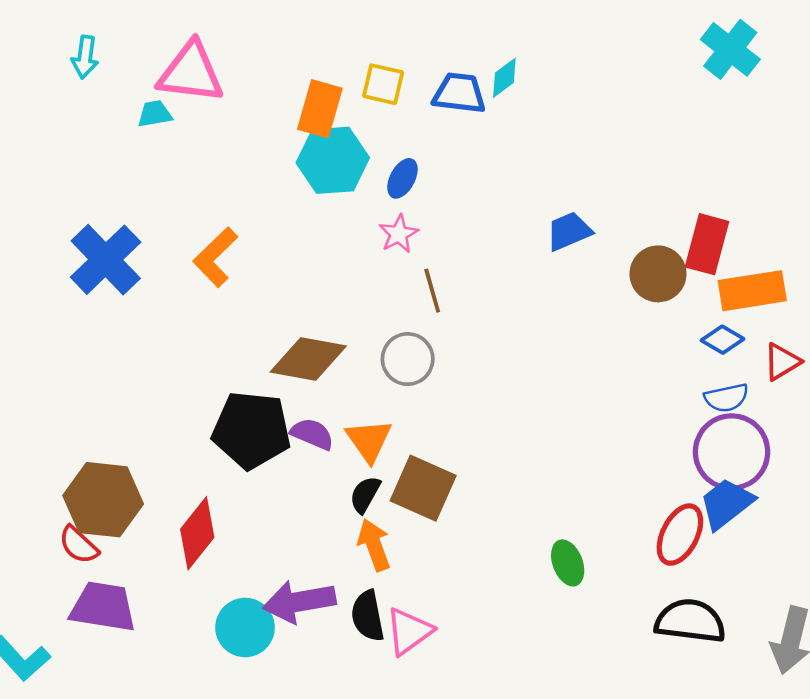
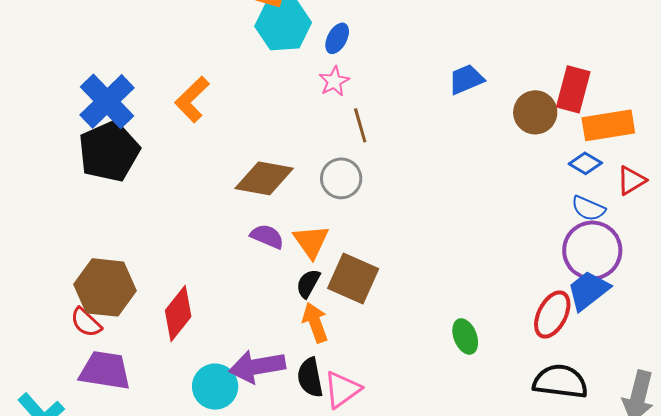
blue semicircle: (726, 398) -> (588, 208), turned 36
black pentagon: (251, 430) -> (109, 151), moved, turned -30

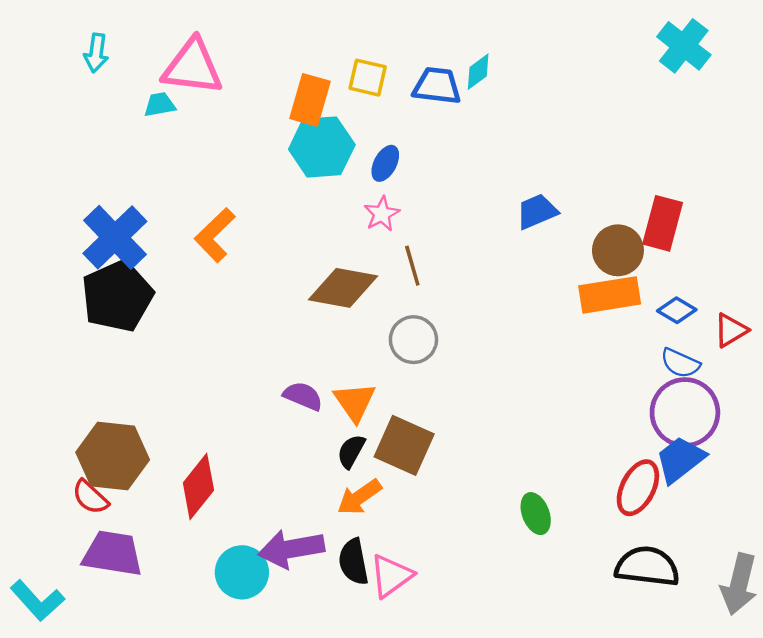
orange rectangle: (608, 125) -> (610, 295), moved
brown diamond: (264, 178) -> (343, 288), moved
gray circle: (341, 178) -> (413, 340), moved
orange arrow: (315, 322) -> (359, 497), turned -105

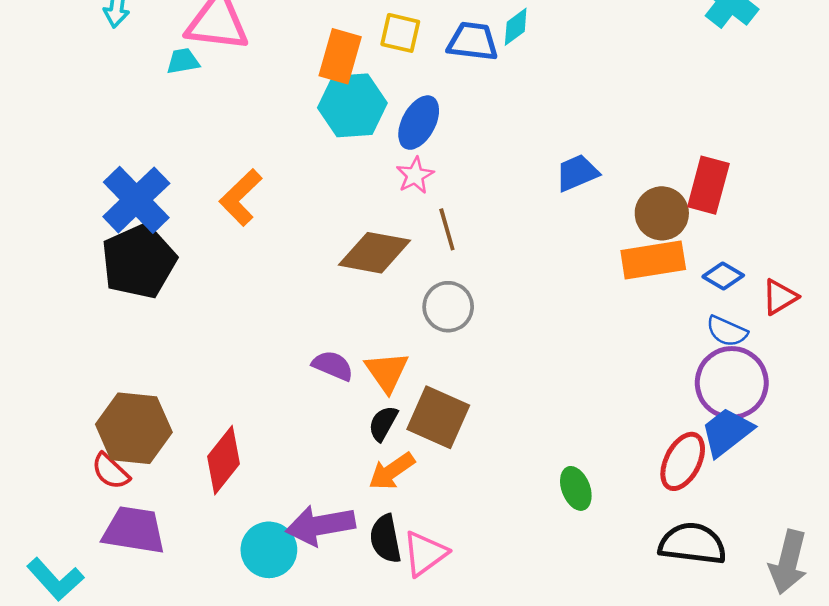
blue ellipse: (385, 163) -> (419, 123), size x1.4

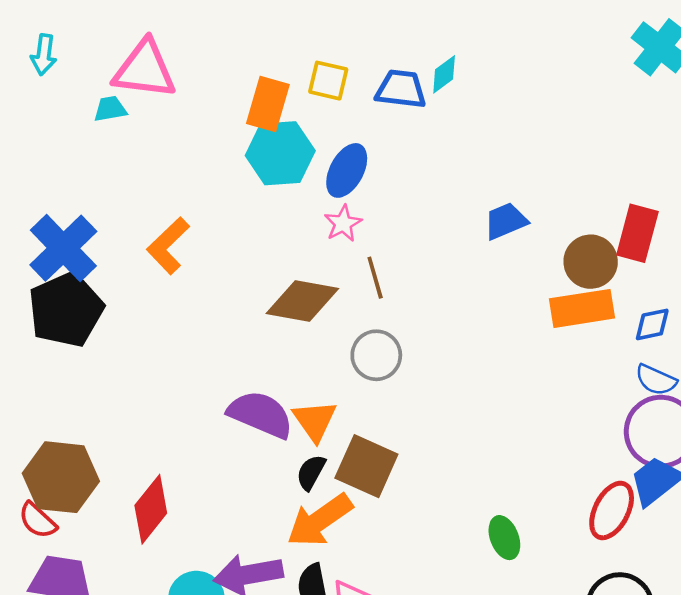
blue diamond: (723, 276) -> (652, 324), turned -42
purple semicircle: (333, 366) -> (260, 414), size x1.6
orange arrow: (392, 471) -> (320, 520), size x1.4

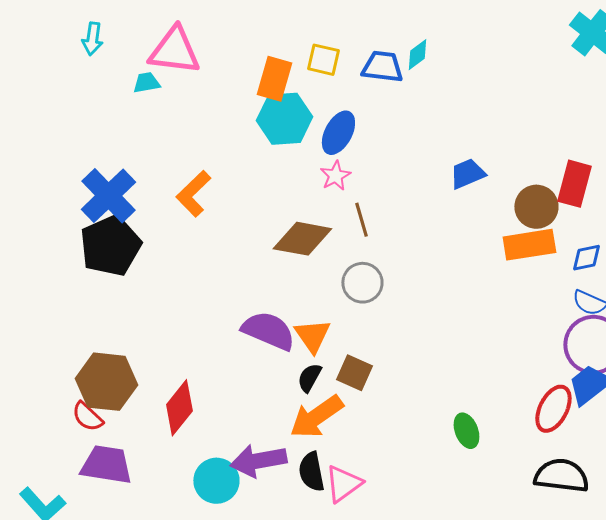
brown square: (366, 466) -> (354, 373), size x0.7

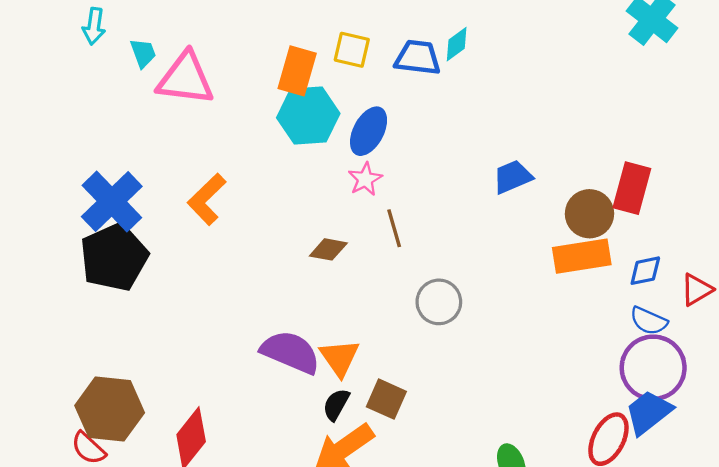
pink triangle: (174, 51) -> (186, 79), moved
cyan trapezoid: (146, 83) -> (143, 53), moved, turned 80
brown diamond: (302, 239) -> (328, 249), size x0.6
gray circle: (362, 283) -> (439, 302), moved

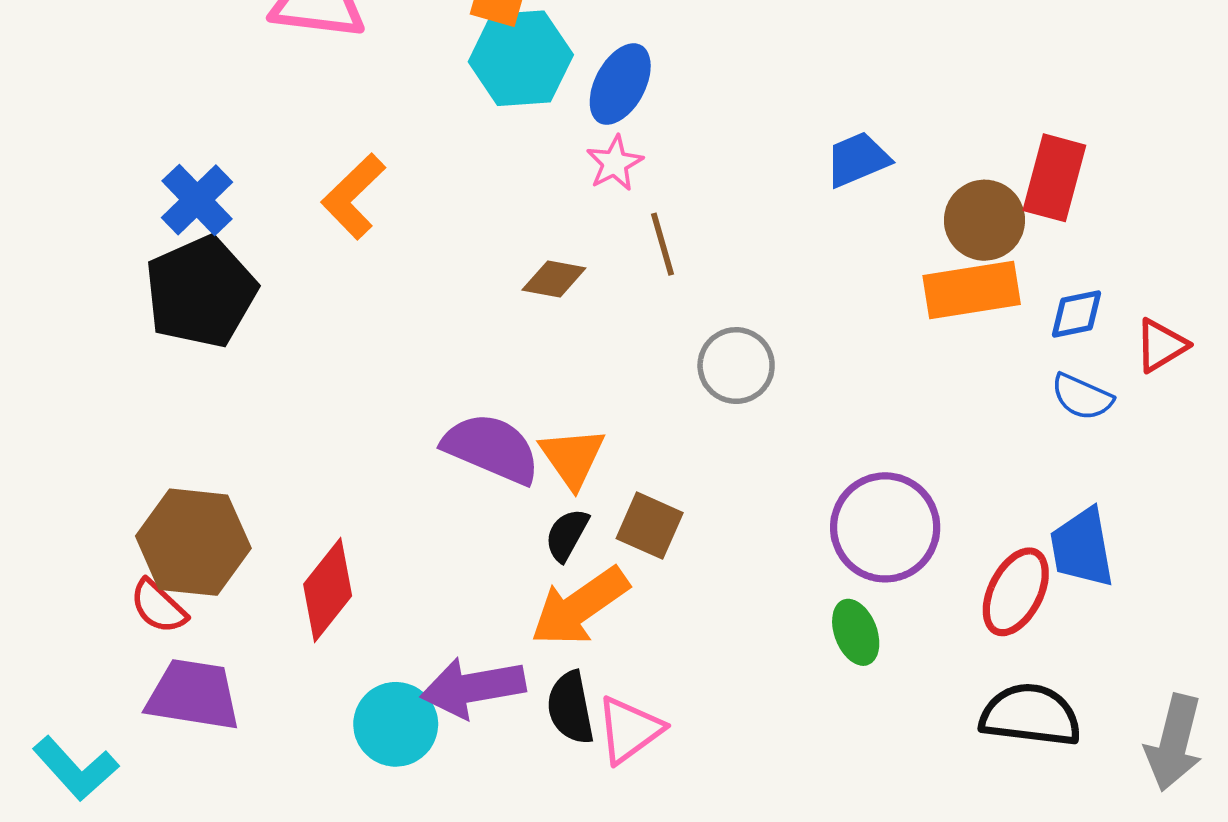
blue cross: (112, 201) -> (197, 200), size x0.7
purple circle: (653, 368) -> (885, 527), moved
blue trapezoid: (649, 412) -> (1082, 548), turned -62

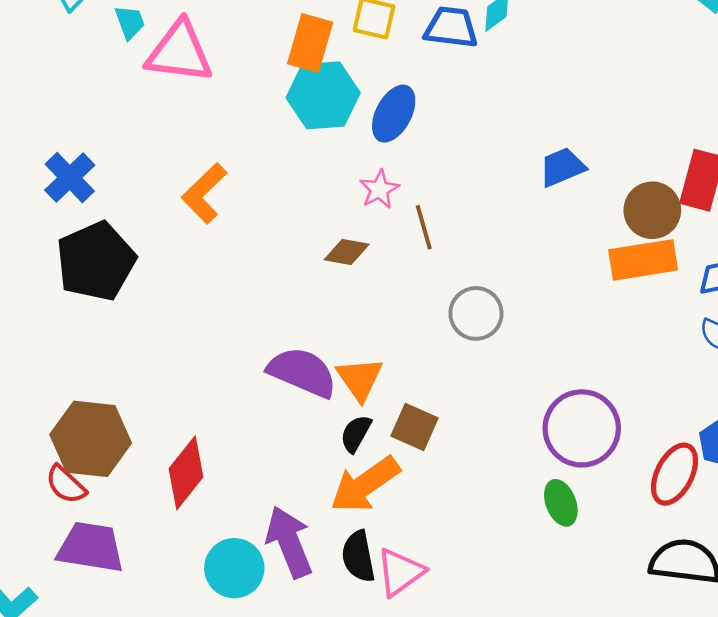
pink star: (615, 163) -> (379, 189), moved
blue cross: (197, 200) -> (70, 178), moved
purple arrow: (473, 688) -> (289, 542), turned 78

